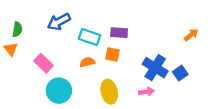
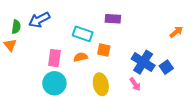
blue arrow: (59, 22) -> (39, 20), moved
purple rectangle: (119, 33) -> (113, 19), moved
pink rectangle: (44, 63) -> (54, 58), moved, turned 54
pink arrow: (146, 92) -> (135, 84), turned 64

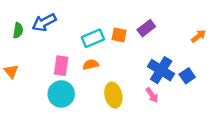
purple rectangle: (113, 19) -> (146, 28), moved, turned -42
cyan rectangle: (83, 34) -> (93, 38), turned -42
orange triangle: (10, 45) -> (11, 71), moved
orange square: (104, 50) -> (119, 35), moved

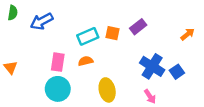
green semicircle: (18, 30) -> (13, 13), moved
pink arrow: (152, 95) -> (150, 96), moved

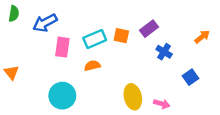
pink rectangle: (58, 62) -> (62, 47), moved
blue cross: (152, 66) -> (164, 52), moved, size x0.6
yellow ellipse: (107, 90) -> (133, 97), moved
pink arrow: (150, 96) -> (162, 104), turned -40

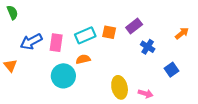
green semicircle: (14, 14) -> (12, 12), turned -32
blue arrow: (45, 23) -> (31, 42), moved
cyan circle: (62, 96) -> (63, 76), moved

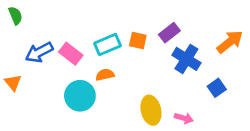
orange arrow: (182, 33) -> (230, 42), size x1.5
pink rectangle: (56, 43) -> (71, 54), turned -60
blue cross: (148, 47) -> (186, 59), size x1.5

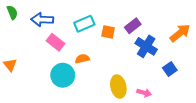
cyan rectangle: (108, 44) -> (84, 24), moved
blue arrow: (39, 52) -> (42, 20), moved, turned 30

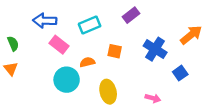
green semicircle: (12, 12) -> (13, 44), moved
purple rectangle: (133, 26) -> (131, 15), moved
orange square: (108, 32) -> (115, 51), moved
yellow ellipse: (118, 87) -> (108, 92), moved

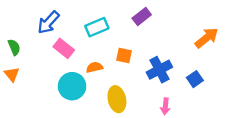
blue arrow: (45, 21) -> (48, 22), turned -50
blue cross: (155, 49) -> (159, 70), moved, turned 30
pink arrow: (153, 98) -> (165, 106), turned 80

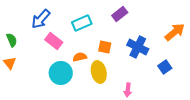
blue cross: (159, 70) -> (138, 47), moved, turned -35
yellow ellipse: (117, 99) -> (99, 72), moved
pink arrow: (165, 106) -> (128, 90), moved

